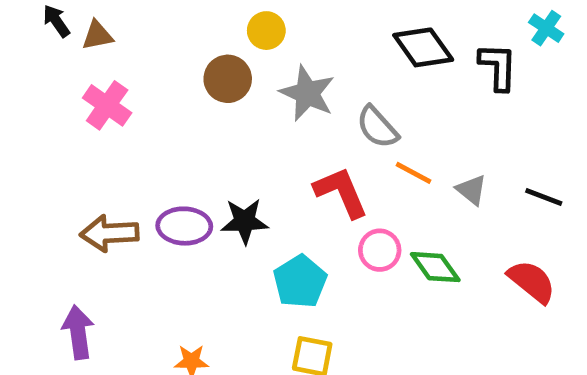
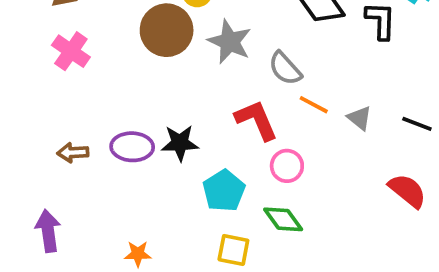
brown circle: (228, 79) -> (167, 30), size x1.4
brown arrow: (109, 233) -> (73, 153), size x0.7
green diamond: (435, 267) -> (283, 219), moved

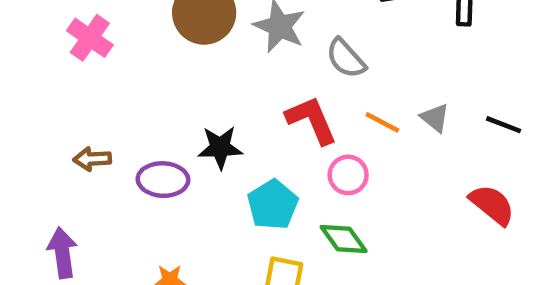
orange line: (314, 105) -> (382, 122), moved
purple ellipse: (132, 147) -> (163, 180), moved

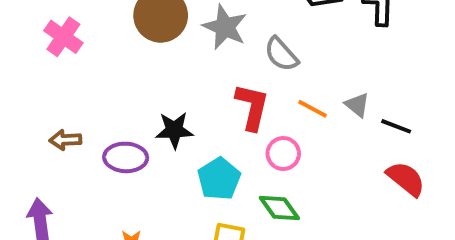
red L-shape: (312, 120) -> (252, 107), turned 36
black line: (504, 125) -> (396, 126), moved

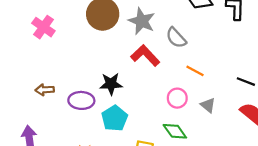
gray triangle: (357, 105) -> (208, 105), moved
red L-shape: (252, 107) -> (145, 55), moved, turned -56
cyan pentagon: (219, 179) -> (114, 118), moved

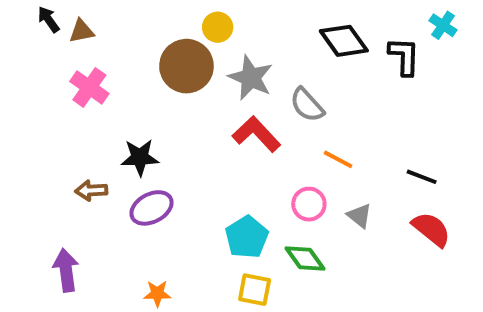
black star: (111, 84) -> (140, 157), moved
purple ellipse: (81, 100) -> (152, 208), turned -30
cyan pentagon: (114, 118) -> (247, 237), moved

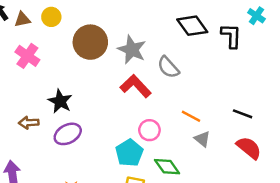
yellow circle: (218, 27) -> (51, 17), moved
black star: (140, 157) -> (60, 101), turned 30
orange line: (338, 159) -> (191, 116), moved
pink circle: (309, 204) -> (149, 130), moved

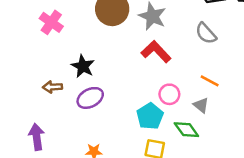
gray semicircle: (168, 67) -> (206, 33), moved
gray triangle: (202, 139) -> (201, 105), moved

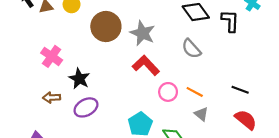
pink cross: (51, 22) -> (52, 56), moved
pink circle: (169, 94) -> (168, 92), moved
gray triangle: (201, 105) -> (201, 114), moved

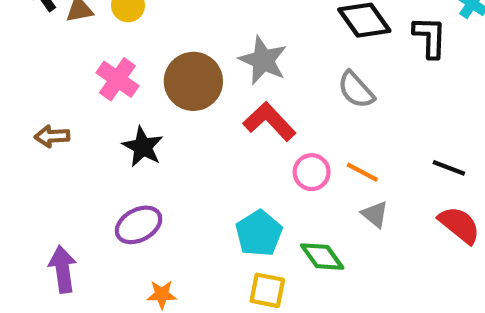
brown circle: (106, 26) -> (193, 81), moved
pink cross: (52, 56) -> (117, 79), moved
brown arrow: (52, 97) -> (52, 136), moved
purple ellipse: (86, 107) -> (139, 225), moved

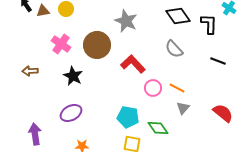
gray star: (263, 60) -> (126, 21), moved
black line: (449, 168) -> (218, 61), moved
gray triangle: (375, 214) -> (183, 108), turned 32
cyan pentagon: (259, 233) -> (128, 117), turned -30

